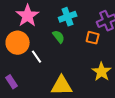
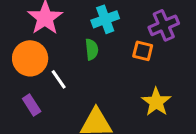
green semicircle: (59, 37) -> (92, 49), turned 32
purple rectangle: (12, 82) -> (32, 105), moved

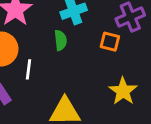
white line: (59, 79) -> (29, 69), turned 42

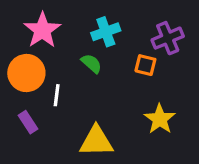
green semicircle: (60, 40) -> (92, 63), turned -42

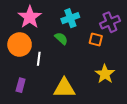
purple rectangle: (28, 122) -> (21, 85), moved, turned 48

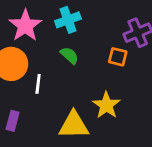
cyan cross: (70, 18) -> (68, 20), moved
yellow star: (105, 74) -> (106, 105), moved

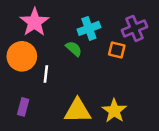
cyan cross: (68, 20) -> (89, 28), moved
yellow star: (106, 105) -> (114, 111), moved

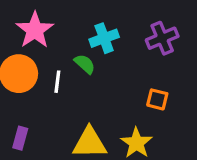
orange square: (117, 50) -> (157, 99), moved
white line: (46, 74) -> (57, 82), moved

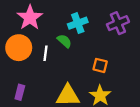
orange square: (157, 99) -> (100, 65), moved

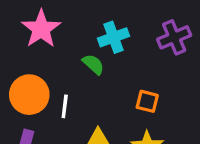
orange circle: (19, 48) -> (29, 95), moved
white line: (45, 53) -> (65, 106), moved

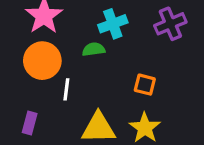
green semicircle: (93, 64) -> (94, 49), turned -50
orange circle: (29, 95) -> (42, 61), moved

